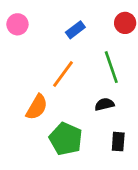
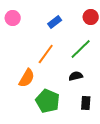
green line: (111, 67) -> (81, 49), turned 65

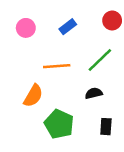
pink circle: (13, 18) -> (26, 28), moved
orange line: (46, 54) -> (57, 66), turned 50

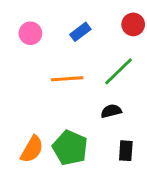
orange semicircle: (33, 96) -> (32, 149), moved

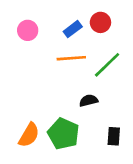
red circle: (133, 24) -> (100, 22), moved
orange line: (67, 79) -> (71, 58), moved
black semicircle: (111, 111) -> (89, 101), moved

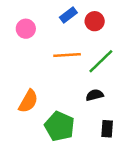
blue rectangle: (73, 29) -> (68, 15), moved
black semicircle: (89, 101) -> (95, 95), moved
orange semicircle: (29, 135) -> (28, 101), moved

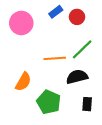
pink circle: (26, 29) -> (21, 23), size x1.5
orange line: (67, 55) -> (55, 58), moved
black semicircle: (95, 95) -> (77, 77), size x1.5

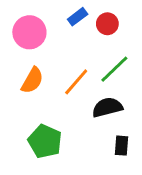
orange line: (55, 58) -> (76, 82), turned -45
orange semicircle: (23, 82) -> (32, 80), moved
green pentagon: (49, 102) -> (45, 141), moved

